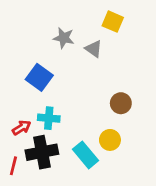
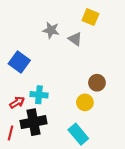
blue square: (39, 77) -> (19, 62), moved
yellow circle: (110, 140) -> (85, 102), moved
cyan rectangle: (85, 155) -> (78, 134), moved

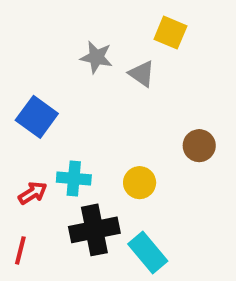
brown circle: (97, 83) -> (199, 146), moved
yellow circle: (85, 102) -> (140, 183), moved
black cross: (34, 122) -> (94, 230), moved

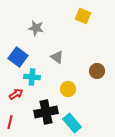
gray star: (96, 57) -> (36, 28), moved
gray triangle: (142, 74) -> (57, 57), moved
cyan cross: (74, 179) -> (32, 77), moved

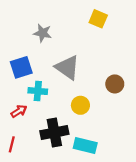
blue square: (18, 57) -> (21, 67), turned 36
gray triangle: (57, 57) -> (67, 67), size x1.6
cyan rectangle: (72, 123) -> (85, 146), turned -36

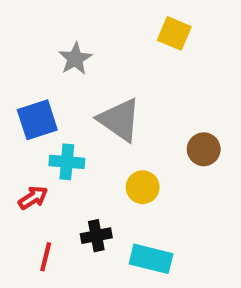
gray star: (43, 33) -> (75, 59), turned 30
black cross: (54, 133) -> (96, 236), size x0.6
red line: (12, 144) -> (46, 257), moved

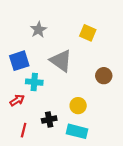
yellow square: (174, 33) -> (88, 33), moved
yellow circle: (143, 187) -> (78, 106), moved

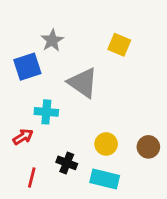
blue square: (19, 61) -> (27, 67), moved
brown circle: (104, 76) -> (148, 147), moved
black cross: (49, 120) -> (67, 163), turned 32

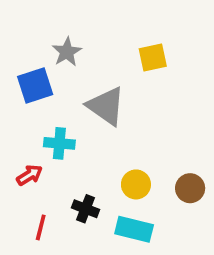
yellow square: (119, 45) -> (153, 57), turned -35

